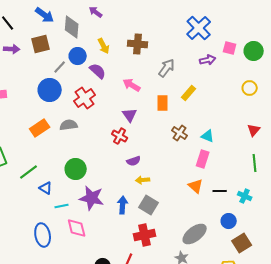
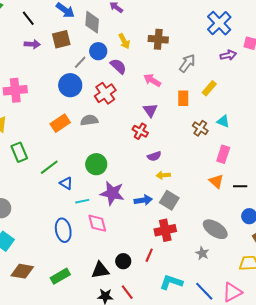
cyan triangle: (208, 136) -> (223, 121), moved
blue arrow: (123, 205) -> (143, 200), turned 78
gray ellipse: (195, 234) -> (215, 229), turned 70

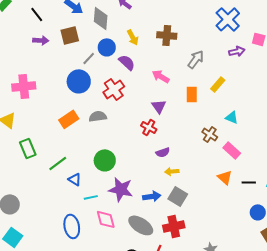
brown cross: (200, 128) -> (210, 134), moved
pink rectangle: (223, 154) -> (232, 150), turned -66
gray ellipse: (215, 229) -> (141, 225), moved

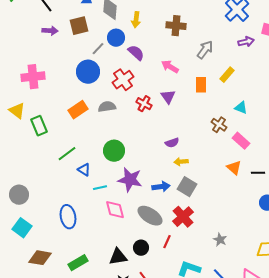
yellow arrow: (133, 37) -> (136, 20), moved, turned 35
red cross: (149, 127) -> (144, 104), moved
green rectangle: (28, 148) -> (39, 126), moved
blue ellipse: (72, 226) -> (68, 217), moved
red cross: (174, 226) -> (183, 217), turned -30

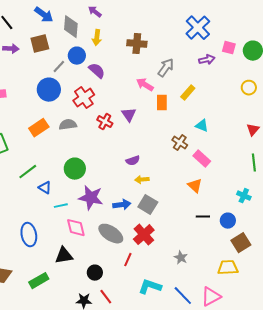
pink arrow: (170, 67) -> (145, 85), moved
black line: (258, 173) -> (203, 217), moved
black circle: (141, 248) -> (95, 273), moved
black triangle: (118, 257) -> (64, 256), moved

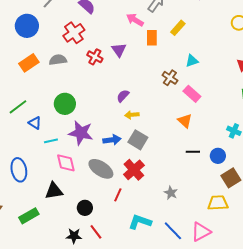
blue circle: (49, 90) -> (27, 26), moved
cyan triangle: (202, 126) -> (192, 61), turned -40
purple semicircle: (133, 161) -> (123, 96), turned 152

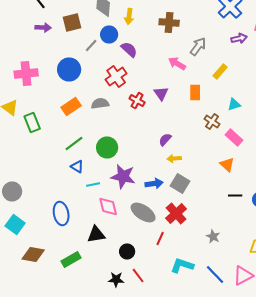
orange rectangle: (152, 38) -> (195, 92), moved
green line: (18, 107) -> (74, 144), moved

